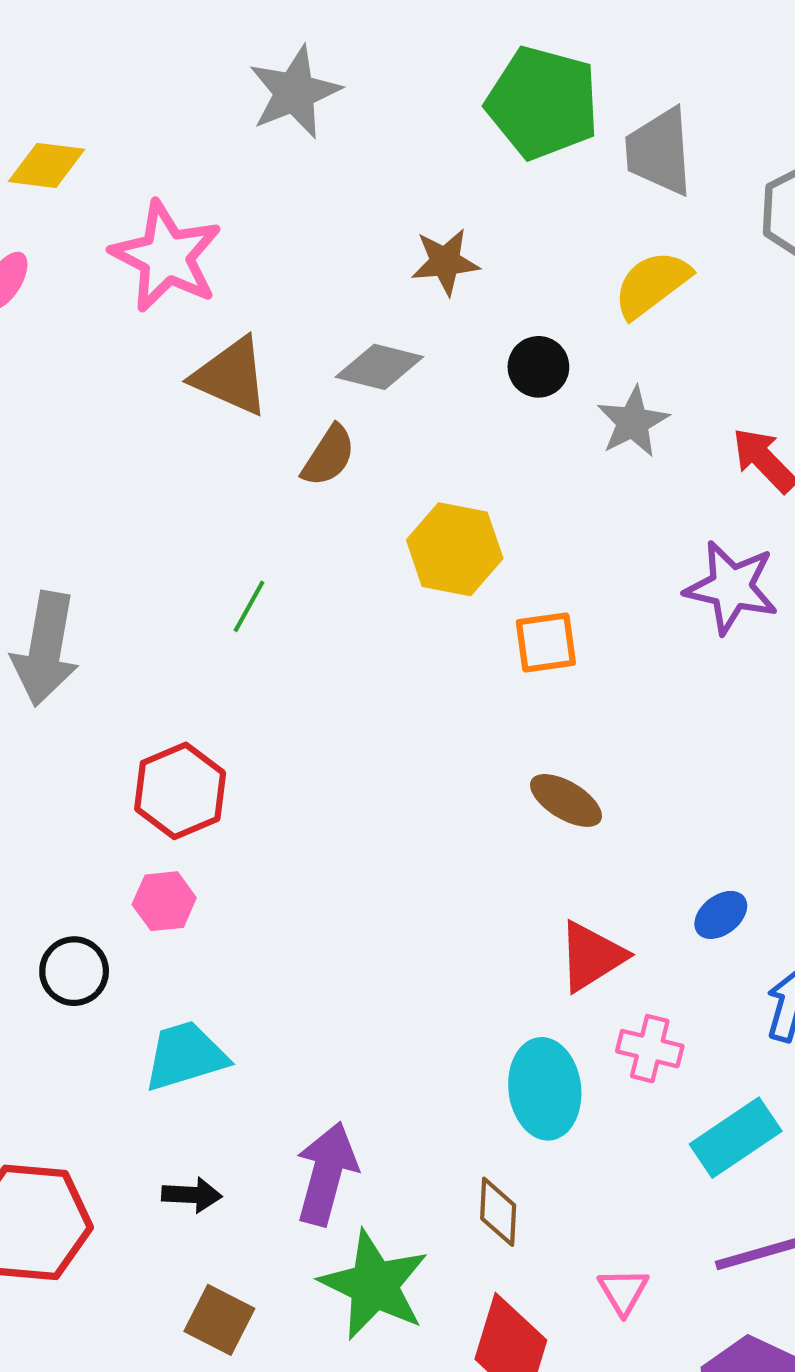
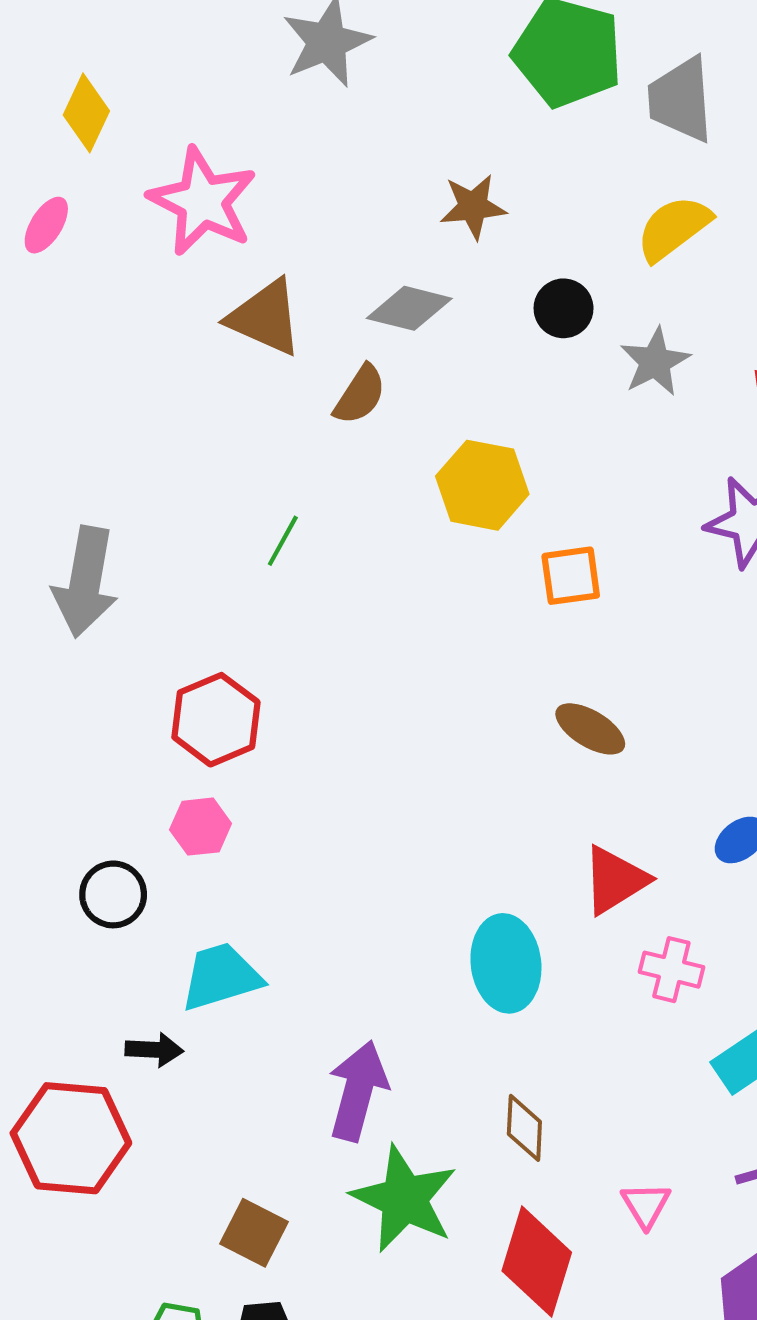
yellow diamond: (46, 165) -> (86, 113), turned -72
cyan ellipse: (545, 1089) -> (506, 963), moved
black arrow: (192, 1195) -> (154, 1050), moved

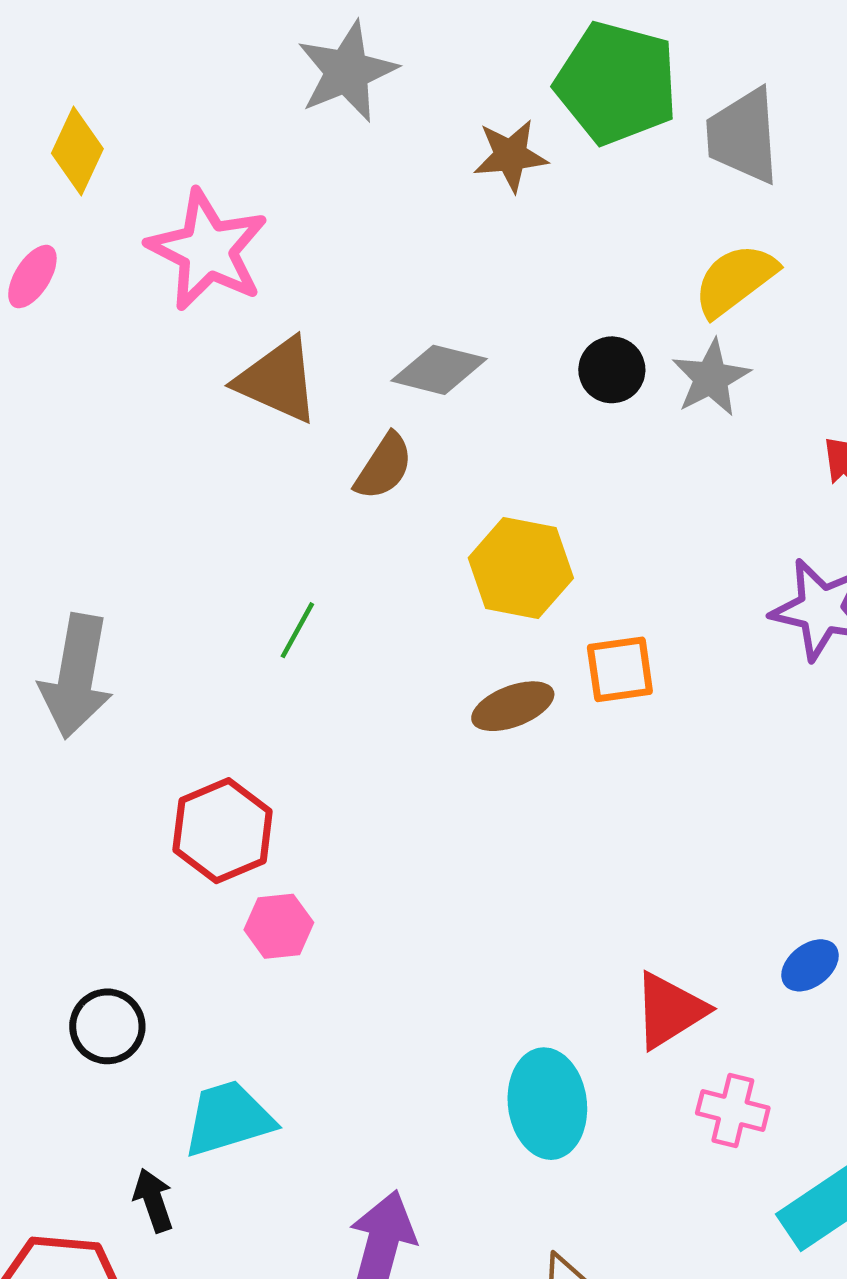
brown star: (473, 207) -> (511, 156), moved
gray star: (655, 362) -> (711, 378), moved
brown ellipse: (590, 729) -> (513, 706), moved, turned -52
pink hexagon: (201, 827) -> (279, 926), moved
black arrow: (154, 1050) -> (153, 1200), turned -112

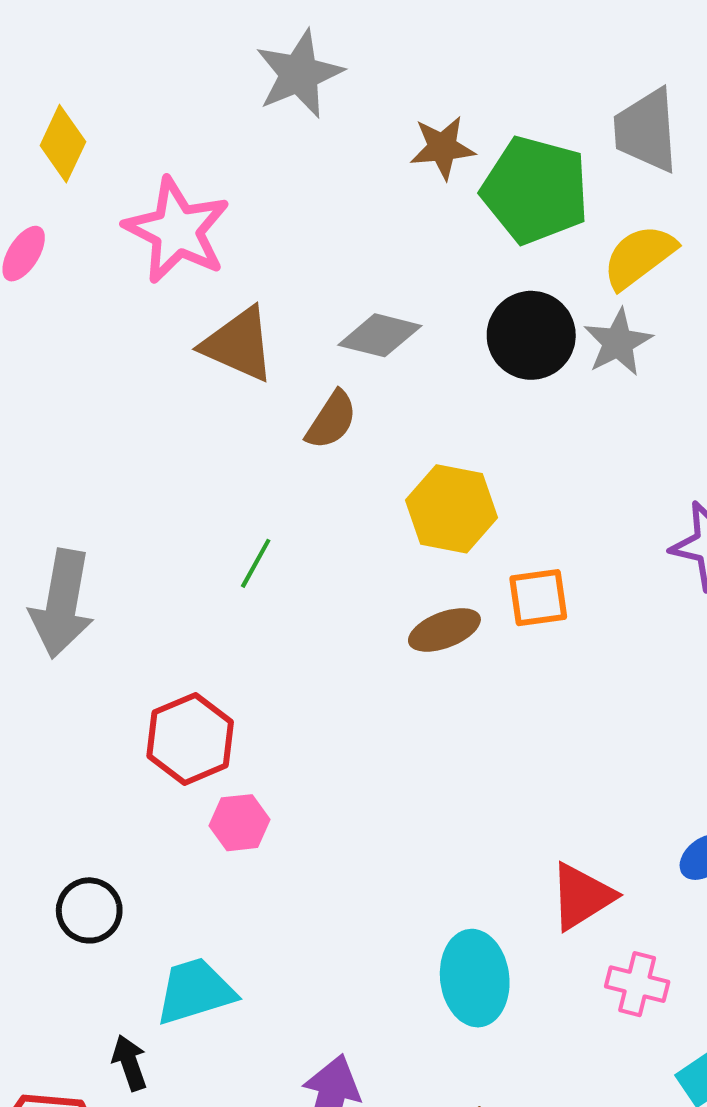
green pentagon: (616, 83) -> (535, 190), moved
black circle: (612, 370) -> (531, 335), size x1.5

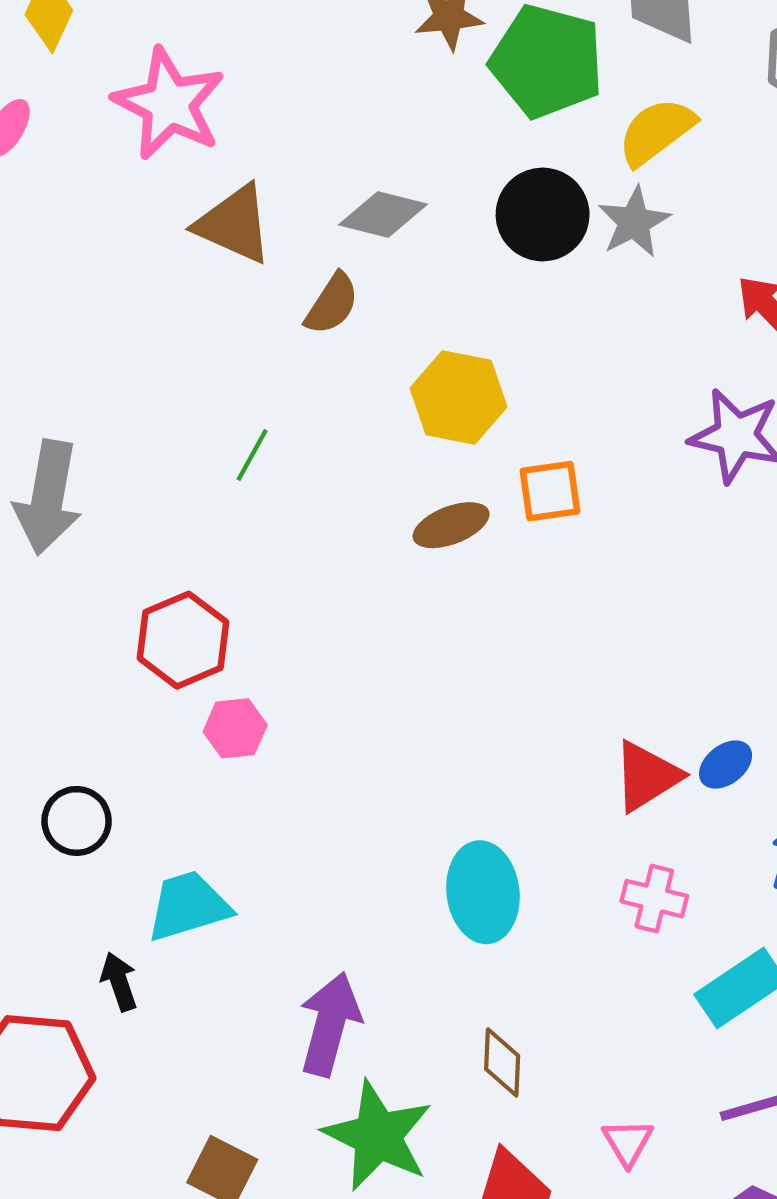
red triangle: (582, 896) -> (647, 776), moved

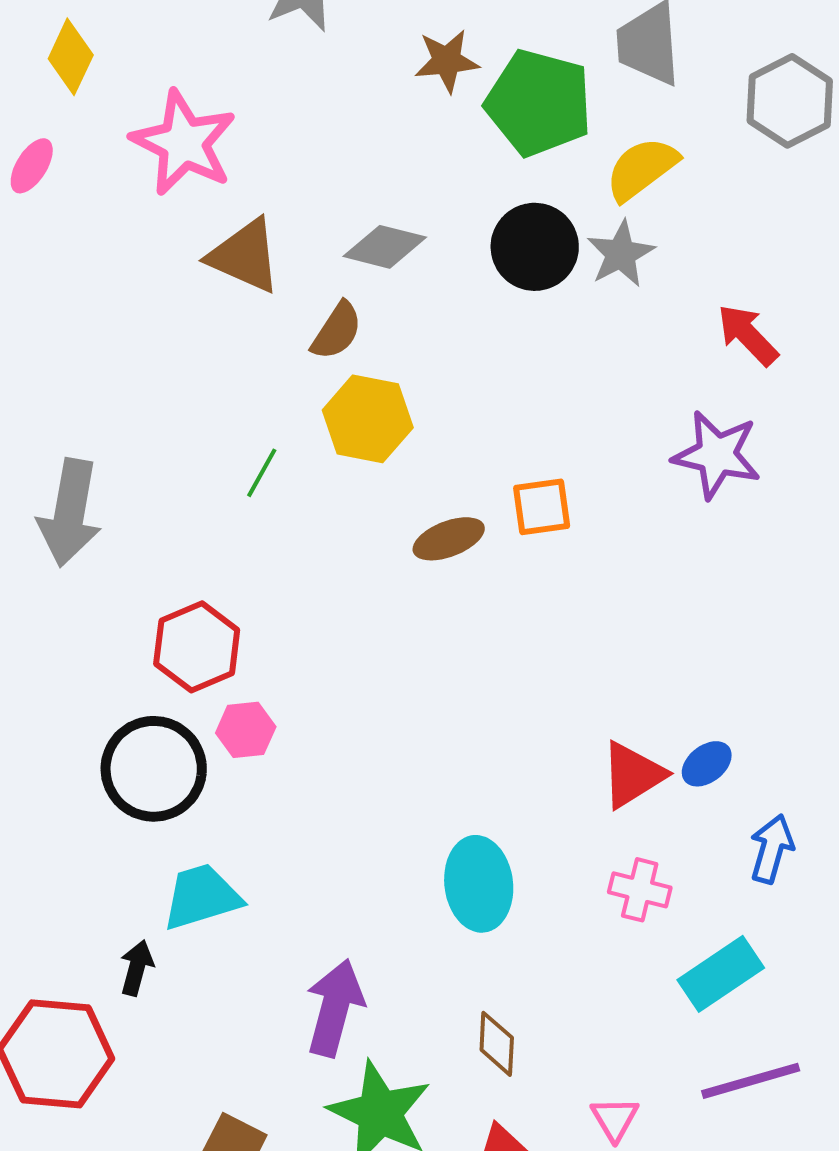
yellow hexagon: (459, 397) -> (368, 419), moved
black circle: (77, 821) -> (154, 769), moved, size x1.6
black arrow: (119, 982) -> (137, 968), turned 34

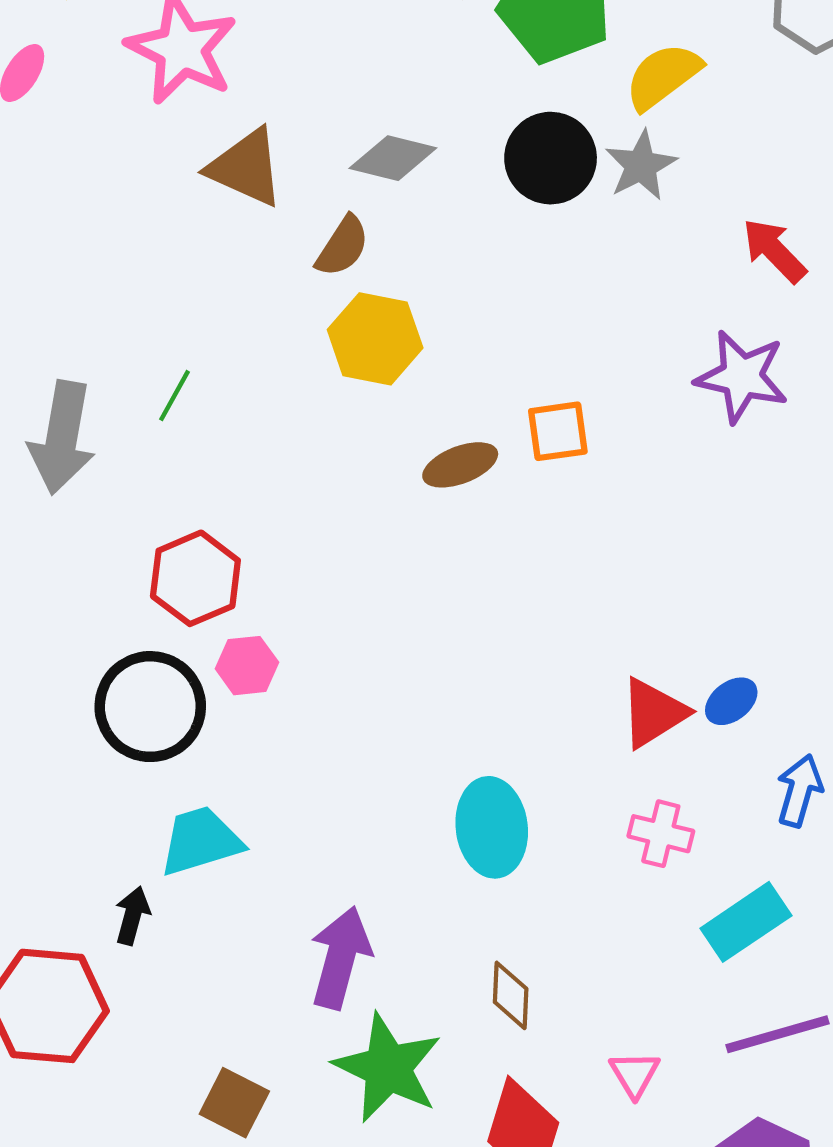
green line: (262, 473) -> (174, 396), moved

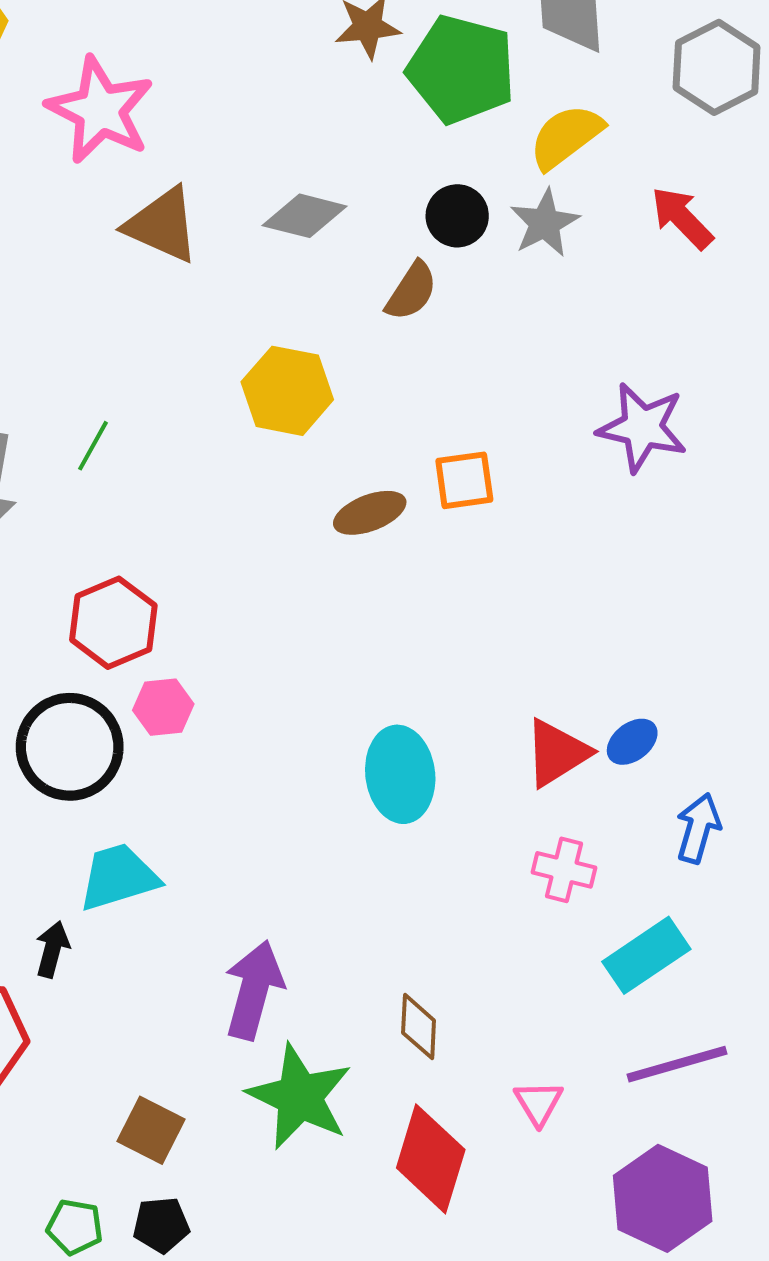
black circle: (551, 158) -> (457, 216), size x0.7
brown semicircle: (343, 246) -> (411, 291), moved
red arrow: (774, 251) -> (682, 218), moved
cyan ellipse: (492, 827) -> (400, 774), moved

